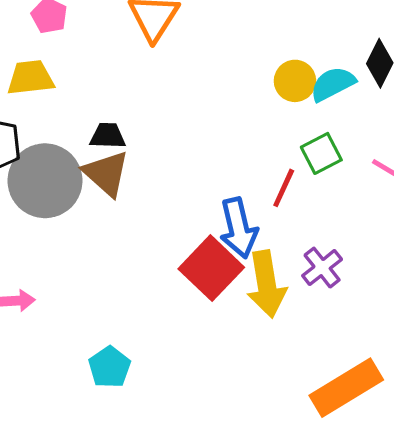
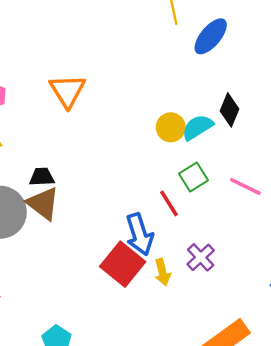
red line: (284, 188) -> (169, 203), turned -52
yellow arrow: (267, 284) -> (162, 272), size x0.6

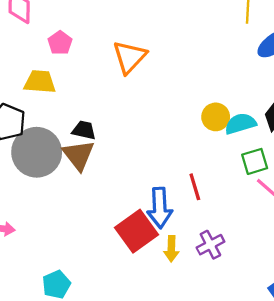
green square: (193, 177) -> (255, 161), moved

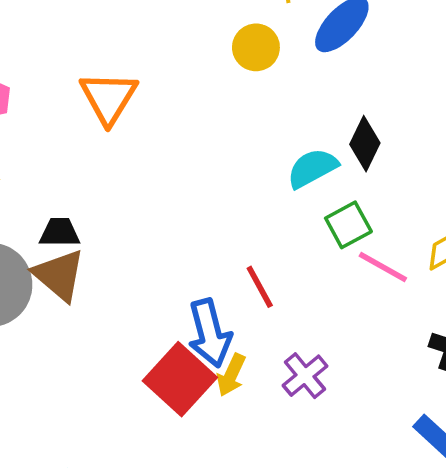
yellow circle: (216, 117) -> (256, 47), moved
yellow arrow: (171, 249) -> (231, 375), moved, turned 35

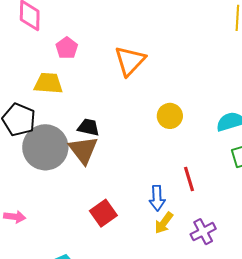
yellow circle: (256, 47) -> (170, 116), moved
blue arrow: (210, 333) -> (157, 198), size x0.7
red square: (180, 379) -> (103, 213), moved, size x0.7

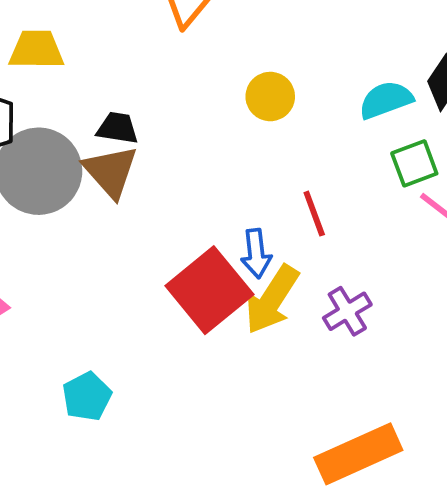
red square: (103, 213) -> (209, 290), moved, size x1.6
yellow arrow: (164, 223) -> (272, 300), size x1.6

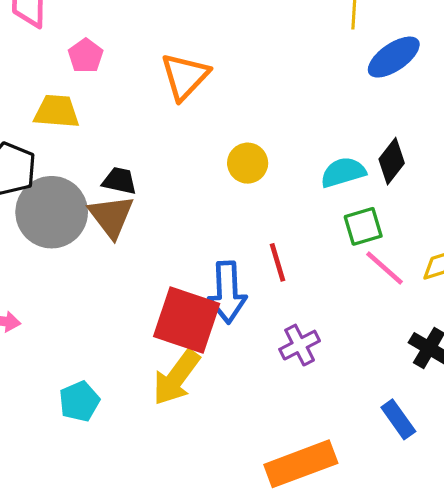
blue arrow: (256, 254) -> (227, 292), size x1.5
red square: (209, 290) -> (187, 320), turned -36
yellow arrow: (272, 300) -> (176, 377), moved

